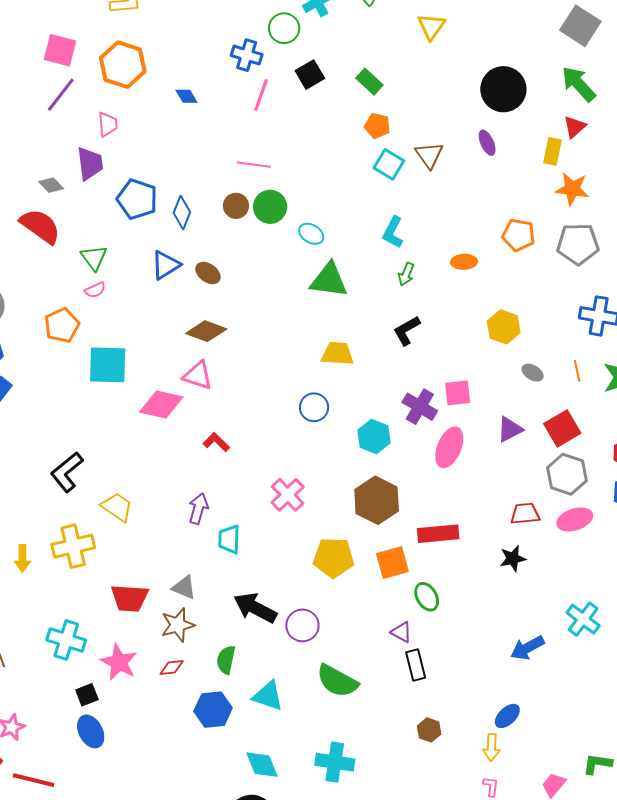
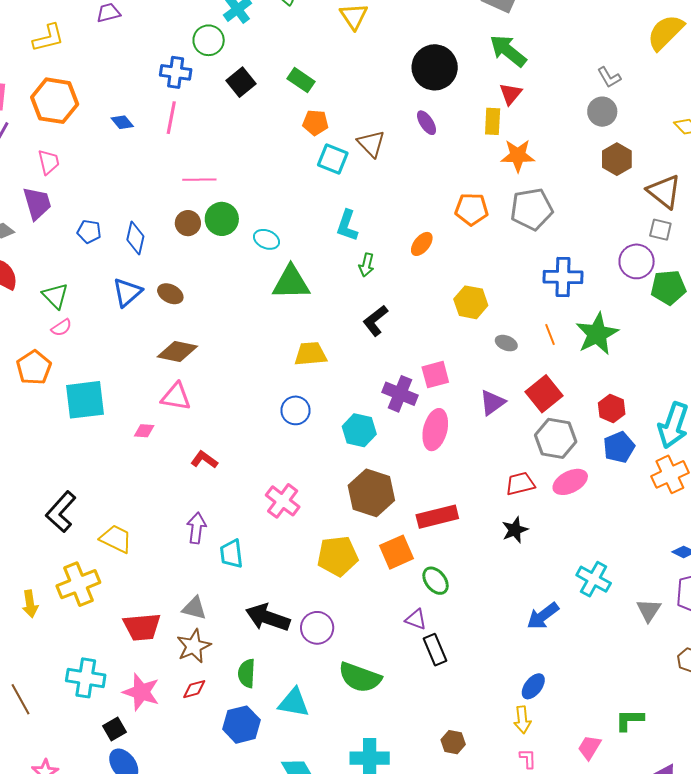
pink line: (261, 95) -> (171, 118), moved
blue pentagon: (137, 199) -> (89, 232), size x0.6
orange ellipse: (464, 262) -> (422, 244), turned -40
pink diamond: (161, 404) -> (144, 431), size x0.5
brown hexagon: (429, 730) -> (453, 742), moved

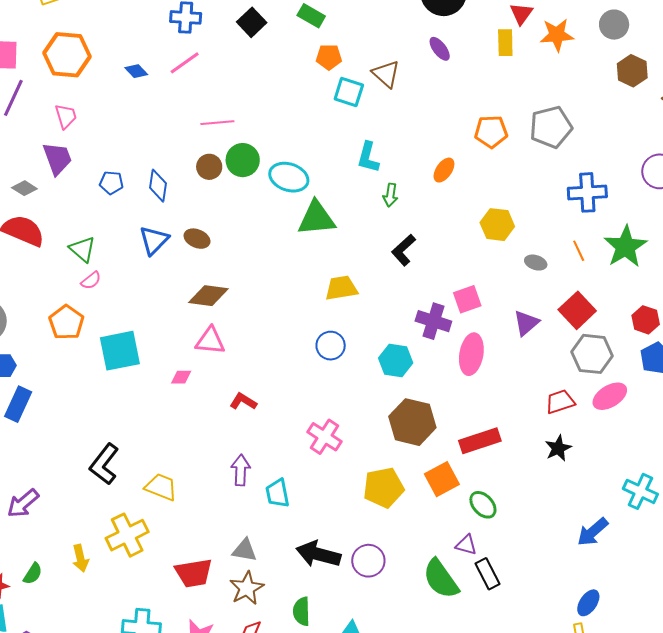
pink line: (171, 118) -> (185, 63), turned 48
orange star: (518, 156) -> (557, 35), moved
cyan ellipse: (267, 239) -> (289, 177), size x1.5
green semicircle: (360, 677) -> (441, 579), moved, turned 39

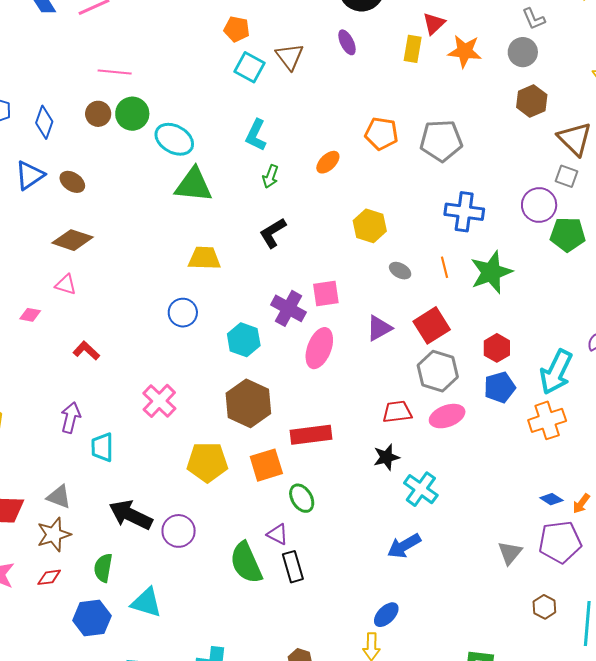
pink triangle: (210, 341) -> (66, 285), size x0.7
cyan cross: (640, 491) -> (421, 489), moved

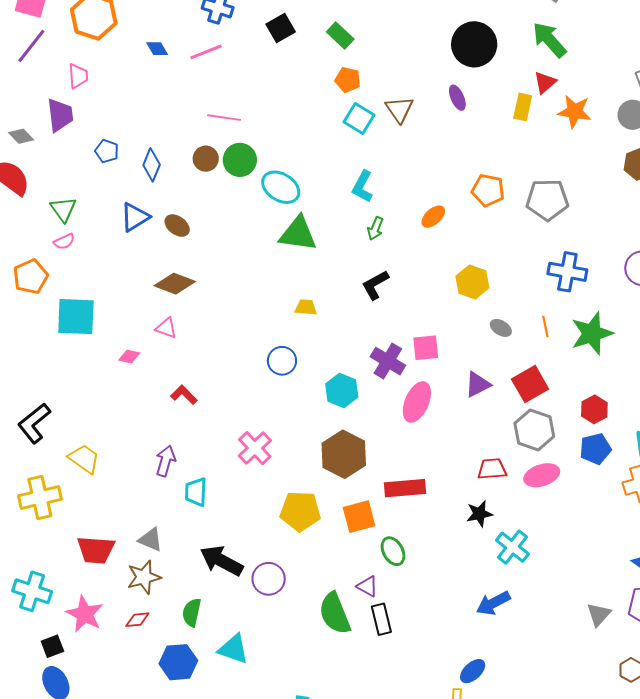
yellow trapezoid: (204, 258) -> (306, 307), size x0.7

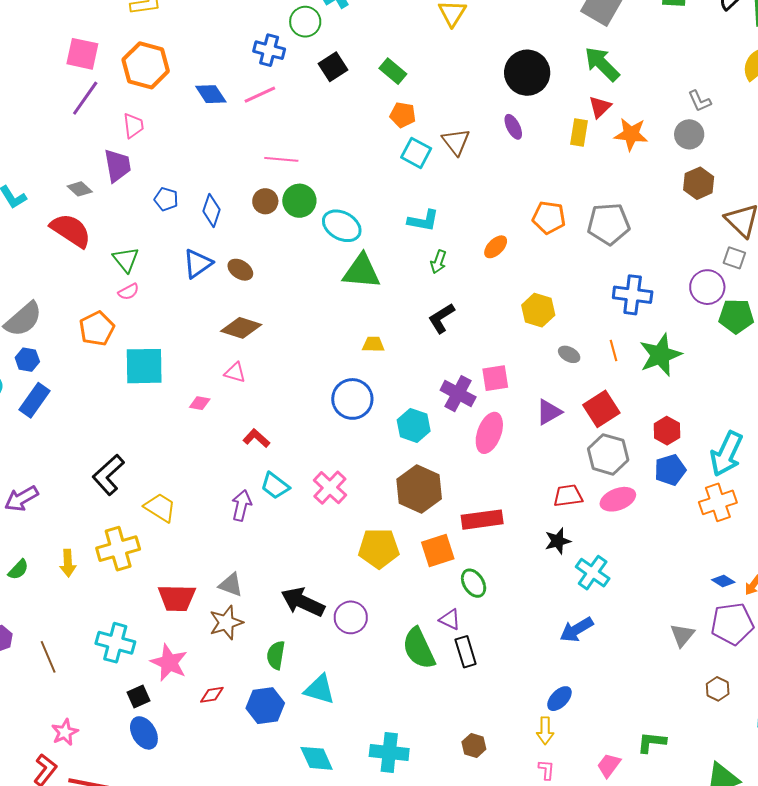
blue diamond: (157, 49) -> (211, 94), size x1.4
cyan L-shape: (362, 186) -> (423, 221), turned -104
blue circle: (282, 361) -> (352, 399), size x1.4
cyan trapezoid: (196, 492) -> (275, 486), moved, turned -52
red diamond: (137, 620) -> (212, 695), moved

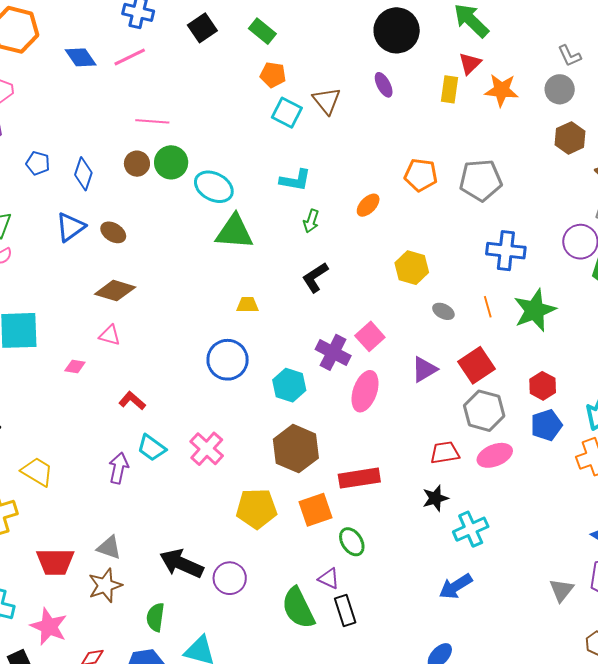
pink square: (495, 378) -> (370, 336), turned -32
cyan cross: (593, 573) -> (471, 529), turned 32

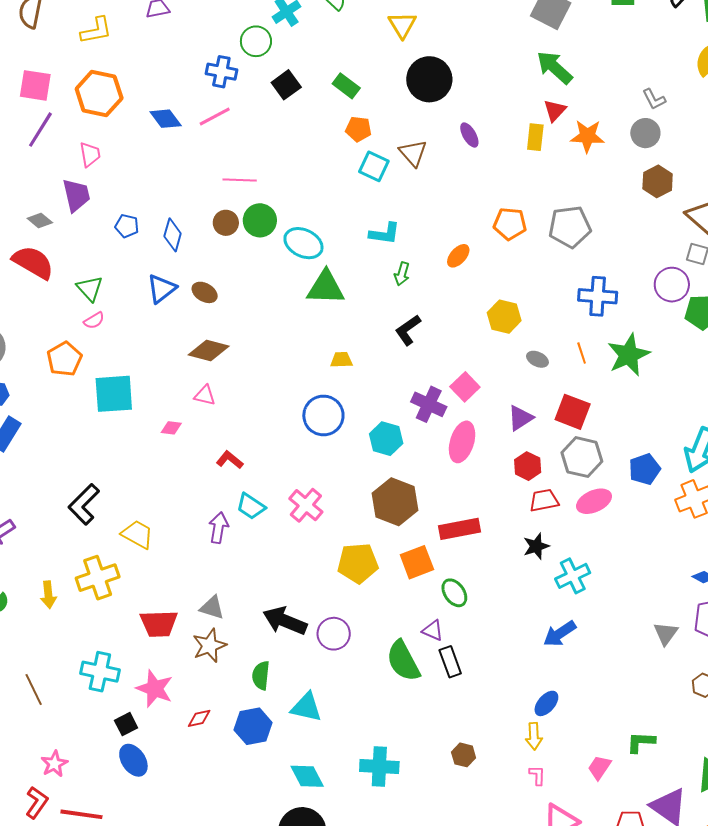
black circle: (397, 30) -> (429, 79), moved
red square: (477, 365) -> (573, 412), turned -33
red hexagon: (543, 386) -> (528, 466), moved

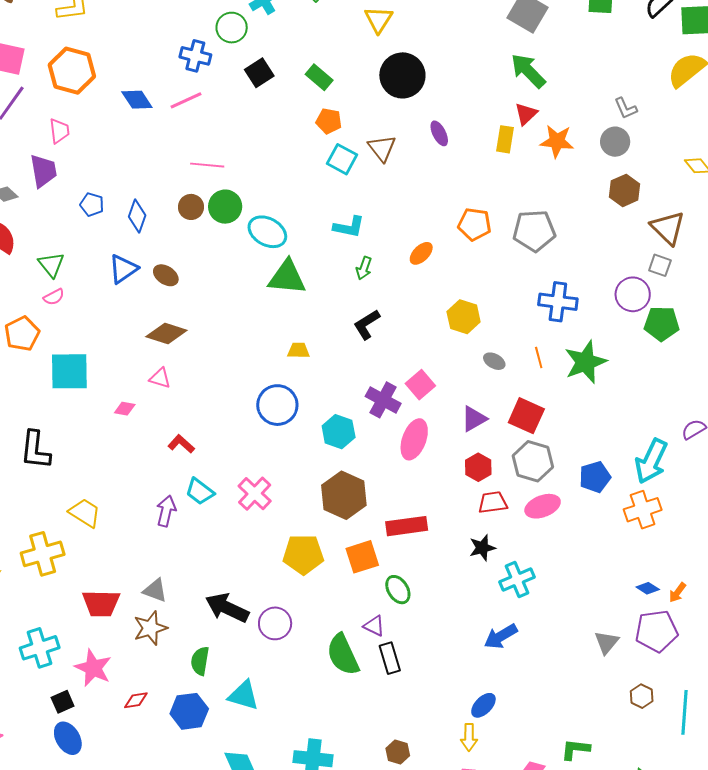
black L-shape: (84, 504) -> (35, 450), moved, turned -42
cyan cross: (100, 672) -> (40, 648), turned -33

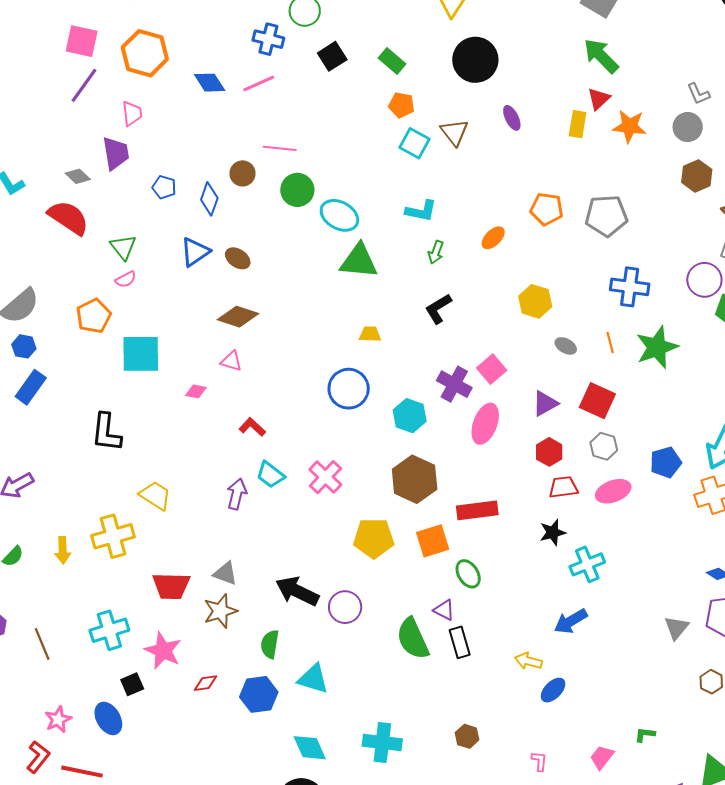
brown circle: (191, 207) -> (243, 173), moved
gray hexagon: (533, 461) -> (604, 446), size x0.7
yellow arrow: (469, 737) -> (528, 661), moved, turned 104
blue ellipse: (68, 738) -> (108, 718), moved
green L-shape: (575, 749) -> (645, 735), size x0.7

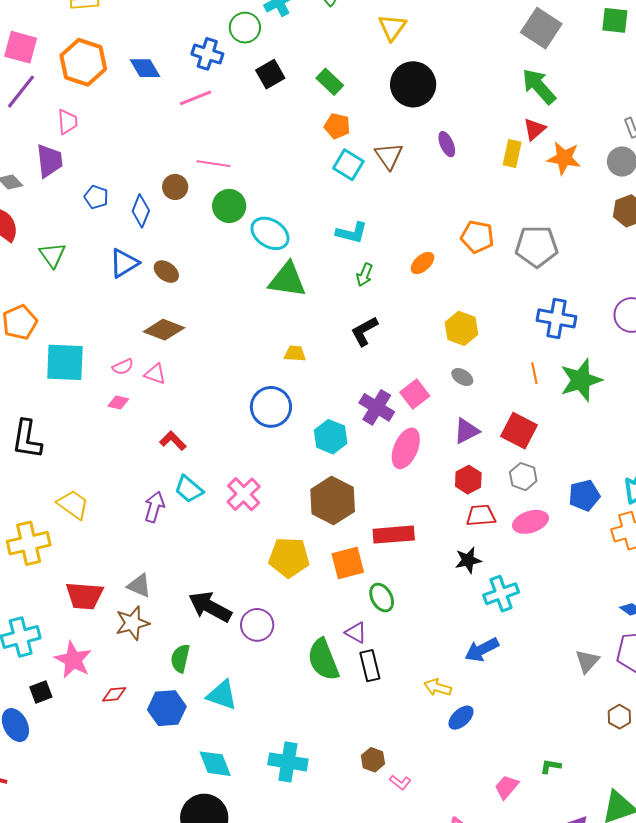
blue diamond: (210, 83) -> (145, 68), moved
pink semicircle: (126, 279) -> (123, 367), moved
gray ellipse: (566, 346) -> (462, 377), moved
pink L-shape: (539, 761) -> (400, 782), moved, turned 120

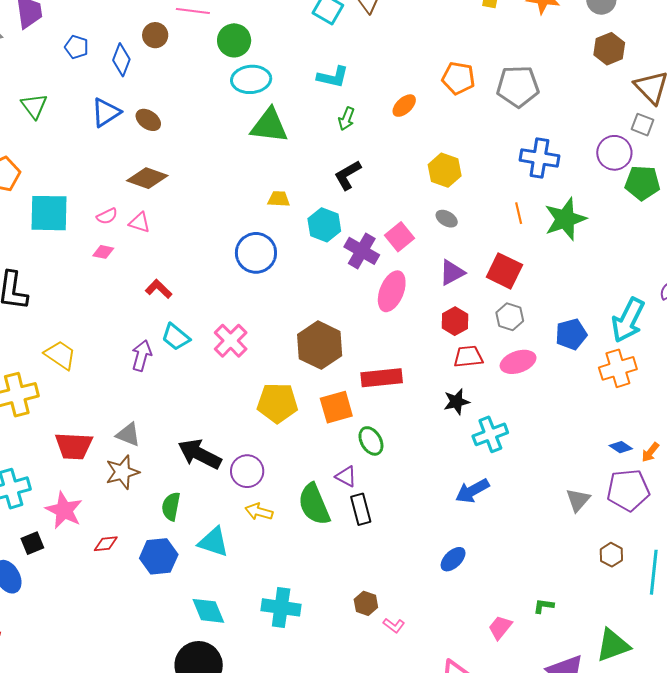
green circle: (229, 206) -> (234, 40), moved
cyan ellipse: (270, 233) -> (251, 79), turned -36
cyan hexagon: (331, 437) -> (324, 225), moved
yellow arrow: (438, 687) -> (259, 512), moved

